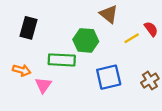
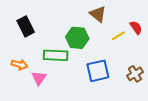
black rectangle: (29, 28) -> (26, 26), turned -42

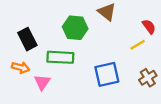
black rectangle: (26, 26) -> (27, 39), moved
yellow line: (118, 36) -> (138, 45), moved
green hexagon: (77, 38) -> (75, 28), moved

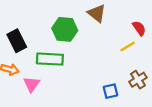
blue square: (107, 74) -> (111, 91), moved, size x0.6

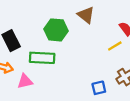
pink triangle: (32, 84) -> (25, 81), turned 42

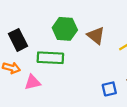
brown triangle: (86, 15) -> (96, 36), moved

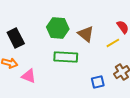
green rectangle: (50, 58) -> (66, 57), moved
pink triangle: (33, 82) -> (29, 76), turned 35

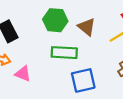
blue square: (98, 82) -> (83, 80), moved, size x1.6

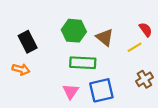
pink triangle: (23, 74) -> (71, 91), moved, turned 42

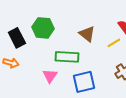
green hexagon: (74, 31) -> (43, 28), moved
pink triangle: (71, 91) -> (50, 76), moved

